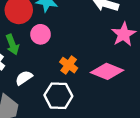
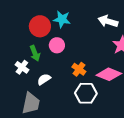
white hexagon: (58, 96) -> (86, 93), moved

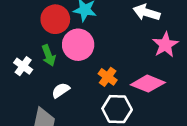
pink circle: (57, 45) -> (78, 45), size x1.5
white cross: (22, 67) -> (23, 66), moved

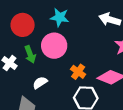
red circle: (55, 19) -> (23, 25), moved

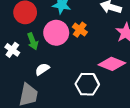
orange cross: (78, 72) -> (80, 30), moved

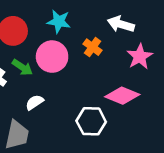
orange cross: (80, 30) -> (93, 47), moved
green arrow: (33, 41) -> (22, 67), turned -35

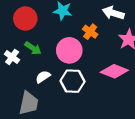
pink circle: (52, 57) -> (69, 50), moved
white hexagon: (91, 121) -> (73, 81), moved

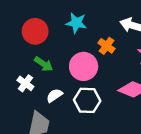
white cross: (12, 57) -> (25, 83), moved

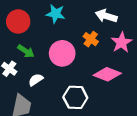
orange cross: (107, 46) -> (91, 39), moved
white hexagon: (87, 100) -> (75, 97), moved

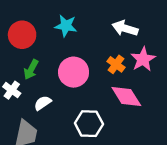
orange cross: (91, 39) -> (116, 64), moved
green arrow: (26, 51) -> (31, 70), turned 84
pink diamond: (107, 74) -> (126, 97), turned 36

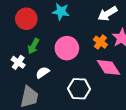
white arrow: (125, 28) -> (107, 14), turned -48

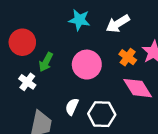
white arrow: (107, 14) -> (118, 24), moved
red circle: (26, 19) -> (22, 42), moved
white semicircle: (43, 73) -> (72, 107), moved, turned -32

